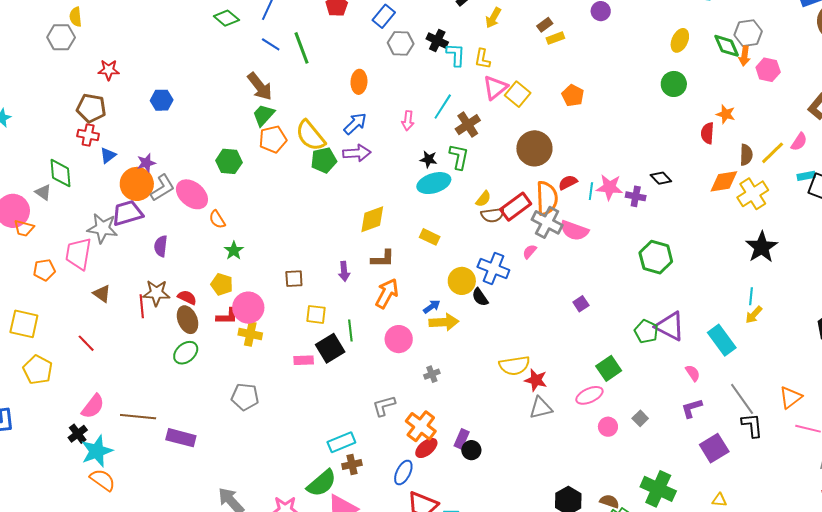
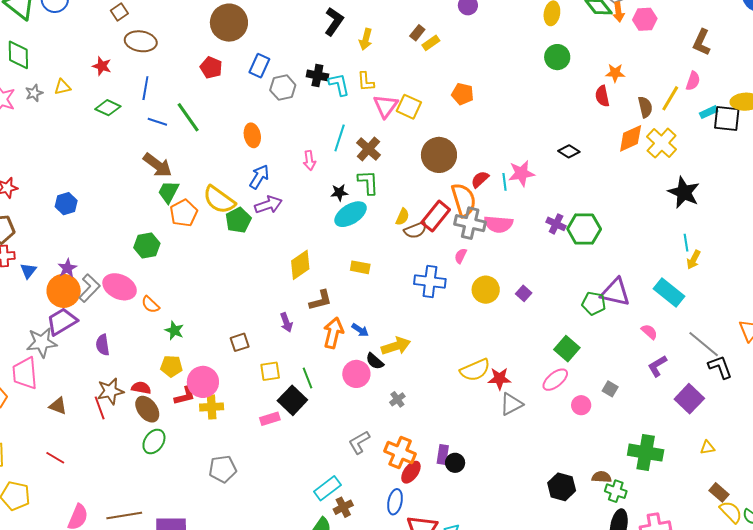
purple cross: (636, 196) -> (556, 224), moved, turned 30
yellow circle: (462, 281) -> (486, 290), moved
black semicircle: (480, 297) -> (375, 361), moved
blue arrow: (432, 307) -> (360, 330), moved, turned 84

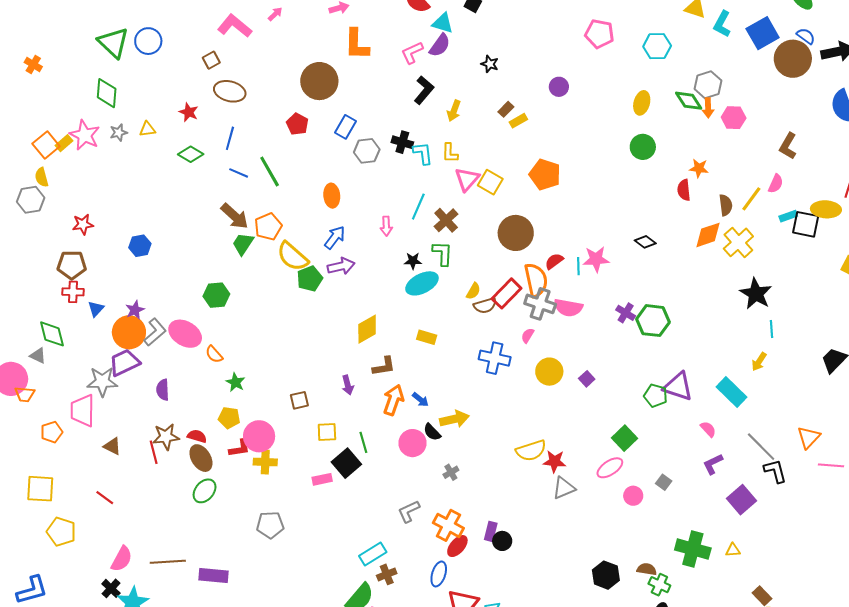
orange pentagon: (463, 94) -> (545, 175), size x1.4
orange pentagon: (184, 213) -> (268, 227), moved
cyan line: (686, 243) -> (772, 329), moved
yellow triangle: (707, 448) -> (733, 550), moved

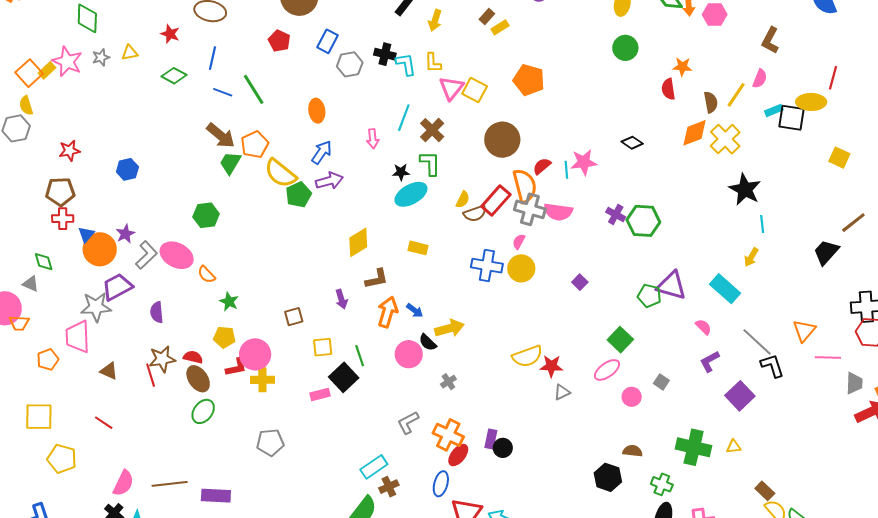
orange circle: (129, 332) -> (100, 249), moved
green diamond: (52, 334) -> (44, 262), size x0.7
yellow circle: (549, 372) -> (521, 268), moved
gray triangle: (564, 488) -> (562, 392), size x0.7
brown semicircle: (647, 569) -> (633, 451), moved

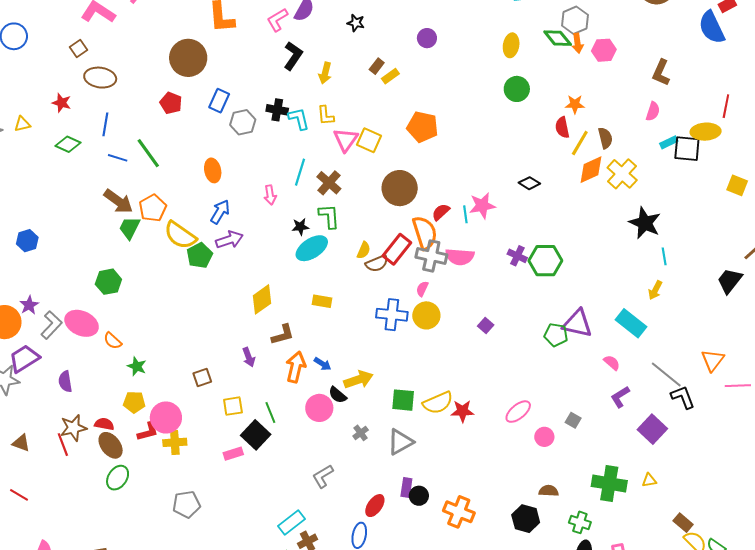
yellow line: (736, 95) -> (580, 143), moved
green square: (620, 340) -> (403, 400), moved, turned -35
gray triangle: (562, 392) -> (400, 442), moved, size x1.6
orange cross: (448, 435) -> (459, 512), moved

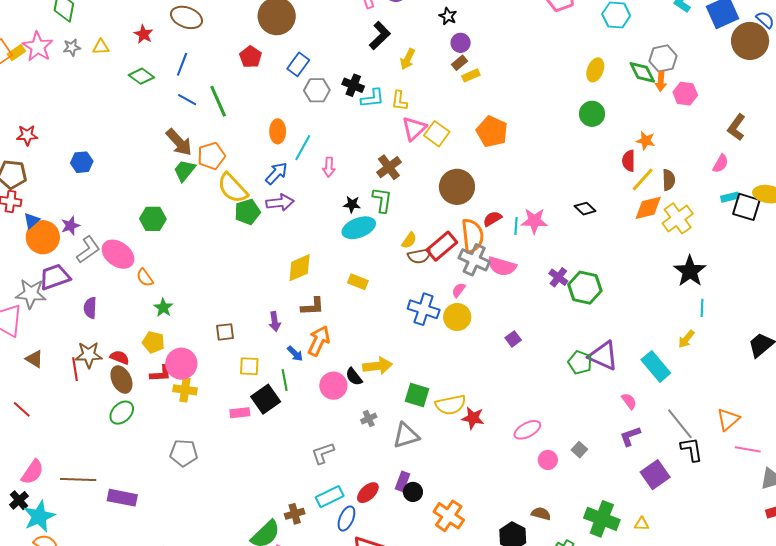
purple circle: (427, 38) -> (461, 43), moved
cyan L-shape: (299, 119) -> (373, 98), turned 85
cyan line: (300, 172) -> (303, 148), moved
blue arrow: (323, 364) -> (295, 354), moved
cyan rectangle: (291, 523) -> (330, 497), moved

